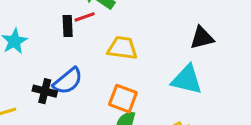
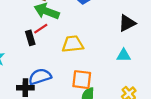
cyan triangle: (187, 80) -> (124, 55), size x0.6
blue semicircle: (68, 81) -> (40, 77), turned -145

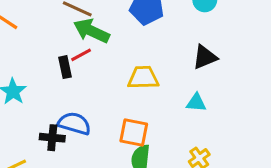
yellow trapezoid: (73, 44) -> (143, 78), moved
blue semicircle: (40, 77) -> (74, 123), turned 30

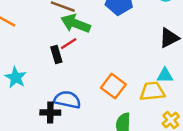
yellow trapezoid: (143, 78) -> (152, 91), moved
orange square: (134, 132) -> (113, 86), moved, turned 30

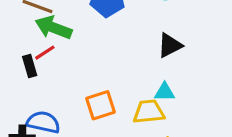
orange square: (113, 86) -> (100, 105), turned 35

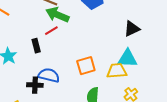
black rectangle: (30, 66) -> (36, 46), moved
cyan triangle: (165, 92) -> (127, 58), size x1.5

